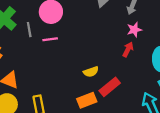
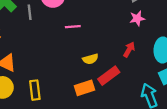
pink line: (50, 39) -> (73, 27), moved
red arrow: (128, 49) -> (129, 50), moved

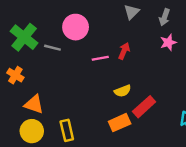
gray line: (30, 12) -> (52, 48), turned -64
red arrow: (129, 50) -> (124, 51), moved

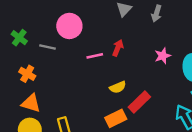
green cross: (24, 37) -> (19, 38), size x0.6
pink star: (168, 42) -> (163, 56), moved
orange cross: (15, 75) -> (27, 74), moved

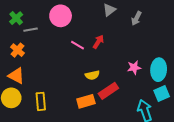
gray line: (47, 47) -> (31, 30), moved, turned -32
pink line: (95, 56) -> (77, 45), turned 32
pink star: (163, 56) -> (134, 67), moved

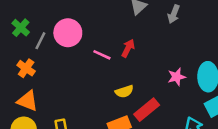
pink circle: (61, 16) -> (68, 33), moved
gray line: (31, 30) -> (40, 41), turned -48

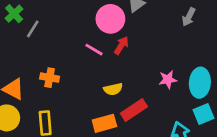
gray arrow: (174, 14) -> (189, 17), moved
pink circle: (68, 33) -> (110, 19), moved
orange cross: (26, 68) -> (50, 78), moved, turned -30

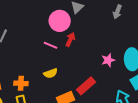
orange cross: (50, 78) -> (21, 83), moved
yellow semicircle: (113, 89) -> (51, 73), moved

